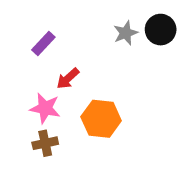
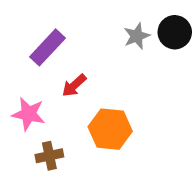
purple rectangle: (43, 44) -> (47, 47), size x1.4
pink star: (45, 108) -> (28, 114), moved

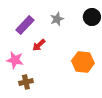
gray star: (137, 36) -> (57, 19), moved
orange hexagon: (110, 129) -> (83, 62), moved

